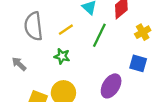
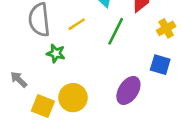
green star: (62, 56) -> (56, 53), moved
gray arrow: (19, 64) -> (19, 79), moved

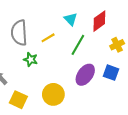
purple ellipse: (128, 90) -> (85, 75), moved
yellow circle: (73, 98) -> (53, 94), moved

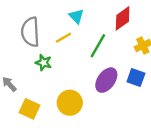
cyan triangle: (71, 19) -> (76, 16), moved

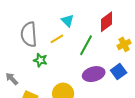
blue square: (136, 78) -> (119, 72), turned 35
purple ellipse: (106, 80) -> (94, 74), turned 40

